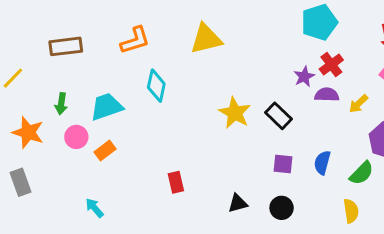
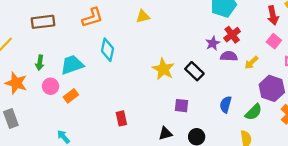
yellow triangle: (206, 39) -> (143, 16), size x0.6
purple square: (283, 164) -> (182, 106), moved

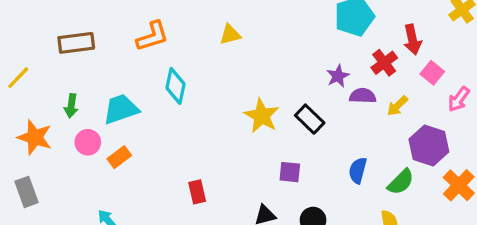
red arrow: (273, 15) -> (412, 40), moved
red cross: (232, 35) -> (384, 63), moved

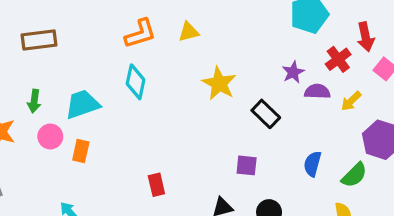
orange L-shape: (152, 36) -> (140, 34), moved
yellow star: (262, 116) -> (219, 83), moved
orange rectangle: (119, 157) -> (81, 151), turned -40

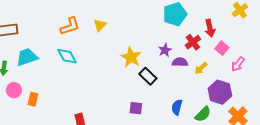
yellow triangle: (189, 32) -> (100, 25), turned -32
cyan diamond: (136, 82) -> (67, 56), turned -40
yellow star: (219, 83) -> (131, 57), moved
cyan trapezoid: (82, 104) -> (27, 57), moved

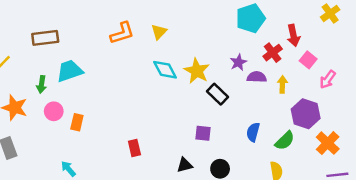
cyan diamond: (67, 56) -> (165, 70), moved
yellow arrow: (201, 68) -> (282, 84), turned 136

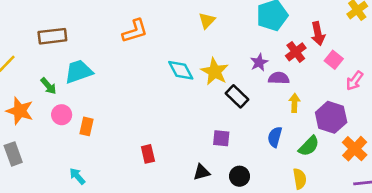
yellow triangle: (159, 32) -> (207, 21), moved
green arrow: (41, 84) -> (49, 86), turned -49
yellow arrow: (282, 84) -> (294, 103), moved

